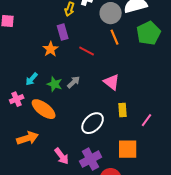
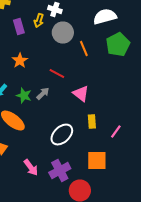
gray circle: (111, 13) -> (63, 32), moved
purple rectangle: (63, 32) -> (19, 26), moved
red line: (87, 51) -> (57, 74), moved

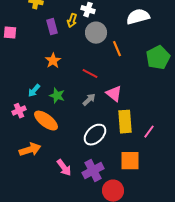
green pentagon: (118, 44) -> (158, 58), moved
gray arrow: (43, 94) -> (89, 100), moved
yellow rectangle: (92, 122) -> (125, 122), size x1.6

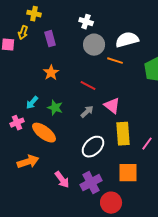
white semicircle: (138, 17) -> (127, 40), moved
yellow arrow: (72, 21) -> (23, 33), moved
orange line: (117, 49) -> (115, 61), turned -49

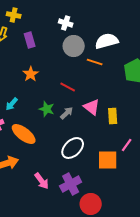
green star: (55, 108) -> (47, 109), moved
yellow rectangle: (123, 134) -> (113, 116), moved, size x0.7
orange square: (128, 173) -> (108, 160), moved

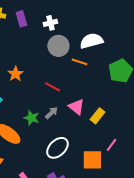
white cross: (66, 23) -> (50, 23), turned -32
purple rectangle: (30, 40) -> (21, 19), moved
green star: (47, 109) -> (31, 118), moved
yellow rectangle: (113, 116) -> (97, 116), turned 42

